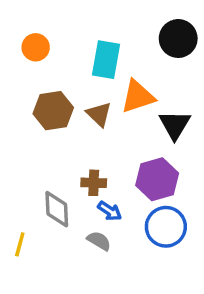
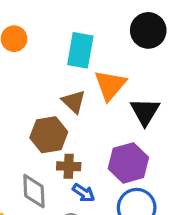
orange triangle: (138, 97) -> (110, 85), turned -32
brown hexagon: (53, 111) -> (49, 135), moved

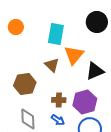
black triangle: (145, 112) -> (95, 71), turned 36
brown hexagon: (49, 135) -> (25, 84), moved
brown cross: (69, 166) -> (59, 100), moved

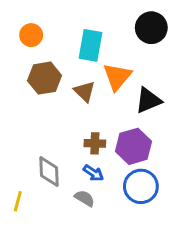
brown hexagon: (25, 84) -> (44, 78), moved

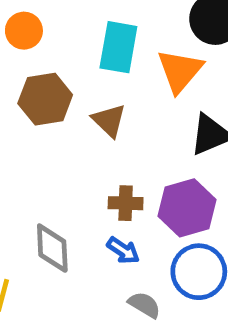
orange triangle: (117, 77) -> (180, 71), moved
gray semicircle: (85, 198) -> (144, 305), moved

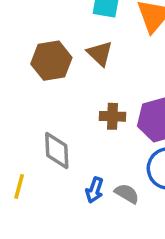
brown hexagon: (45, 99) -> (51, 61), moved
blue arrow: (123, 250) -> (95, 190), moved, turned 75

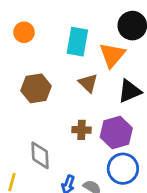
brown triangle: (100, 53) -> (88, 83), moved

